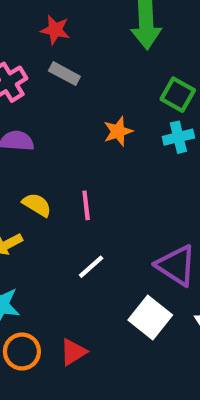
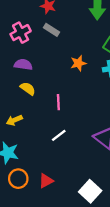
yellow semicircle: (37, 205) -> (28, 89), moved
white square: (150, 317) -> (90, 191), moved

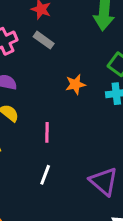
white line: (59, 135) -> (45, 175), turned -35

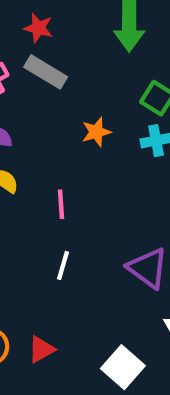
gray rectangle: (44, 40) -> (46, 72), size x1.4

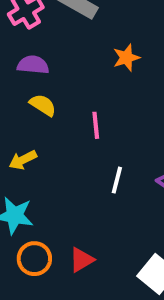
white line: (63, 265) -> (117, 180), moved

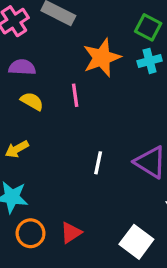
orange star: (126, 58) -> (102, 58), size x1.6
pink line: (96, 125) -> (75, 95), moved

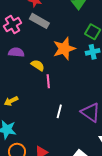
pink line: (75, 95) -> (48, 81), moved
yellow semicircle: (32, 101) -> (38, 65), moved

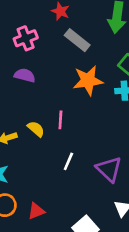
gray rectangle: (39, 21) -> (77, 40), moved
yellow semicircle: (38, 65) -> (36, 129), moved

